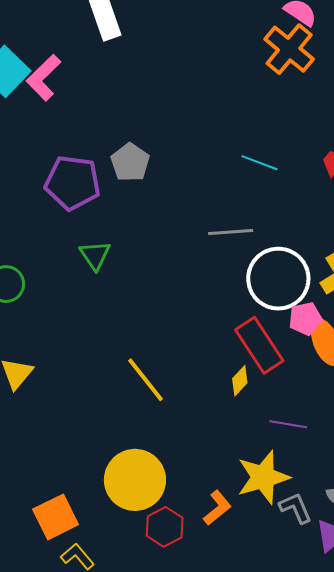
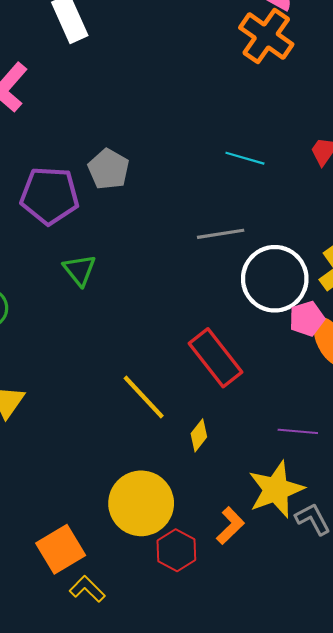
red rectangle: (259, 345) -> (216, 358), moved
yellow diamond: (240, 381) -> (199, 435), moved

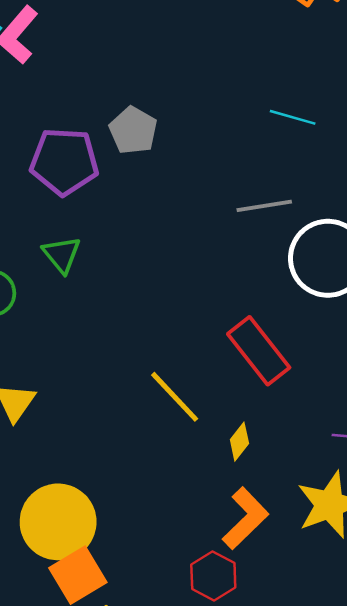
green triangle: (80, 270) -> (62, 255), moved
yellow circle: (141, 503) -> (58, 522), moved
orange L-shape: (230, 526) -> (245, 518), moved, size x1.4

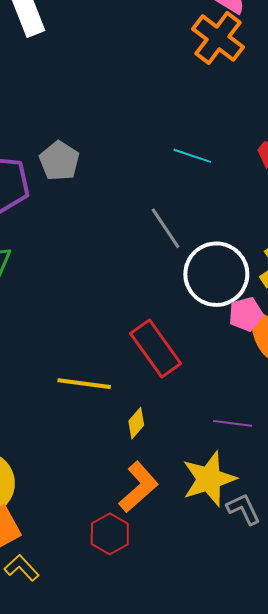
gray line: (264, 206) -> (165, 228), turned 63
yellow line: (175, 397) -> (84, 384), turned -42

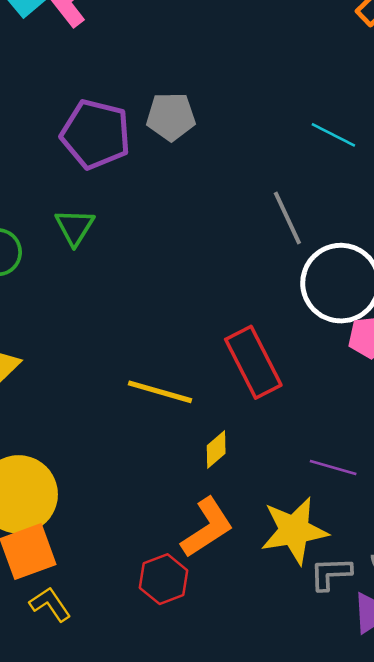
gray pentagon: (59, 161) -> (171, 117), turned 30
gray L-shape: (244, 509) -> (331, 574), turned -75

